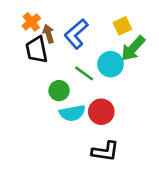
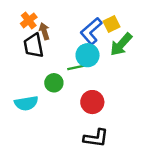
blue L-shape: (76, 34) -> (91, 31), moved
cyan circle: (111, 64) -> (88, 55), moved
green line: (84, 73) -> (77, 67), turned -48
cyan semicircle: (72, 113) -> (26, 103), moved

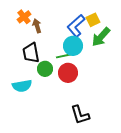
black trapezoid: (33, 46) -> (31, 53), moved
red circle: (92, 102) -> (68, 73), moved
black L-shape: (96, 138) -> (80, 115), turned 65

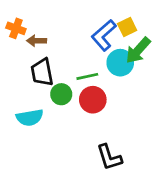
orange cross: (24, 17) -> (16, 28), moved, turned -32
brown arrow: (37, 26) -> (37, 41), moved, turned -72
cyan circle: (73, 46) -> (120, 63), moved

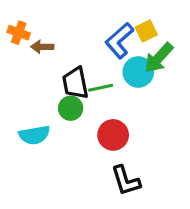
black trapezoid: (42, 72) -> (75, 83), moved
red circle: (93, 100) -> (113, 135), moved

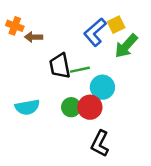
cyan circle: (138, 72) -> (102, 87), moved
green circle: (71, 108) -> (71, 107), moved
black L-shape: (126, 181) -> (100, 144), turned 44

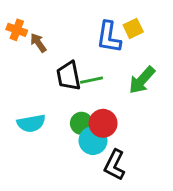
blue L-shape: (95, 32) -> (109, 37), turned -40
brown arrow: (34, 37) -> (38, 43), turned 54
green arrow: (126, 46) -> (142, 80), moved
cyan circle: (102, 87) -> (93, 141), moved

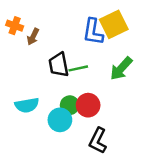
yellow square: (133, 28) -> (114, 24), size x1.6
brown arrow: (38, 43) -> (33, 37), turned -119
cyan circle: (93, 141) -> (60, 120), moved

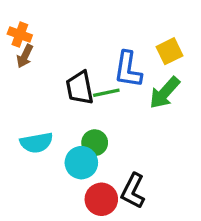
yellow square: (114, 24) -> (170, 51), moved, size x0.7
blue L-shape: (93, 32) -> (128, 69), moved
brown arrow: (33, 37) -> (25, 56), moved
red circle: (88, 105) -> (101, 199), moved

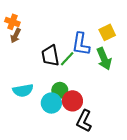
green line: (106, 93) -> (67, 59), turned -35
green arrow: (165, 93) -> (104, 59), turned -65
red circle: (101, 199) -> (72, 101), moved

